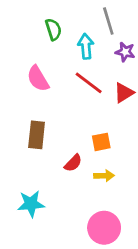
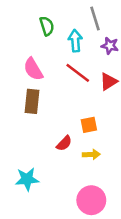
brown rectangle: (37, 135) -> (32, 101), moved

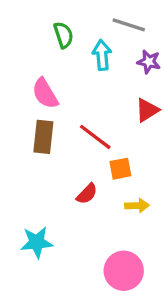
gray line: (95, 19) -> (129, 25), turned -55
red line: (78, 73) -> (95, 137), moved
yellow arrow: (91, 154) -> (137, 206), moved

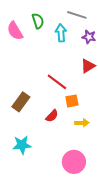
pink semicircle: (45, 93) -> (15, 31), moved
brown rectangle: (43, 137) -> (21, 102), moved, turned 30

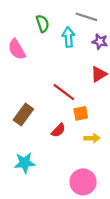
pink semicircle: (15, 31) -> (17, 49), moved

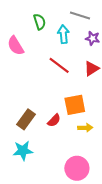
red line: (64, 92) -> (59, 65), moved
orange square: (81, 113) -> (75, 105), size x1.5
brown rectangle: (23, 115) -> (26, 119), moved

